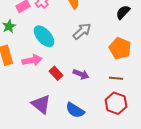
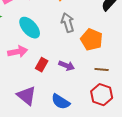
gray arrow: (82, 31) -> (68, 23), turned -66
orange pentagon: (120, 48) -> (92, 40), moved
red rectangle: (56, 73) -> (42, 65), turned 72

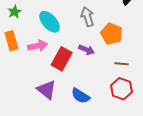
red rectangle: (42, 65) -> (62, 59), size x1.6
purple arrow: (67, 66) -> (87, 50), moved

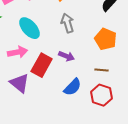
orange pentagon: (112, 34) -> (106, 39), moved
purple triangle: (47, 90) -> (20, 83), moved
blue semicircle: (81, 96) -> (73, 87), moved, turned -78

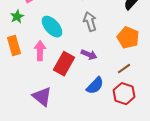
pink arrow: (18, 52) -> (40, 51), turned -78
brown line: (102, 70) -> (124, 69), turned -40
purple triangle: (20, 83) -> (42, 97), moved

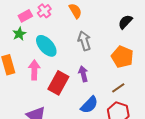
green star: (17, 17) -> (19, 34), moved
purple arrow: (89, 55) -> (83, 74), turned -126

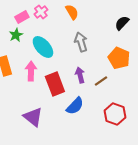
red rectangle: (58, 83) -> (55, 84), turned -50
brown line: (118, 88) -> (101, 81), moved
blue semicircle: (89, 105) -> (75, 106), moved

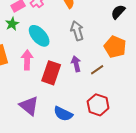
red rectangle: (55, 84) -> (51, 73), turned 40
blue semicircle: (75, 106) -> (63, 114), moved, turned 72
red hexagon: (115, 114) -> (98, 105), moved

